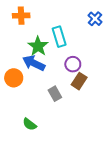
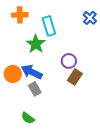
cyan rectangle: (59, 37) -> (49, 26), moved
blue arrow: (34, 63) -> (32, 72), moved
gray rectangle: (55, 94) -> (35, 89), moved

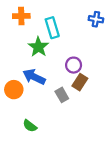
blue cross: (90, 18) -> (96, 19), turned -32
orange circle: (13, 74) -> (14, 90), moved
gray rectangle: (35, 89) -> (62, 95), moved

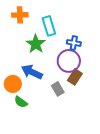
blue cross: (96, 19) -> (74, 43), moved
purple circle: (74, 65) -> (69, 61), size x1.5
green semicircle: (30, 126) -> (21, 102), moved

